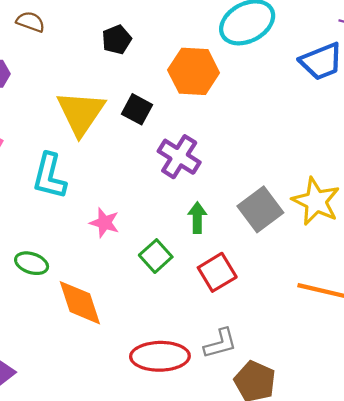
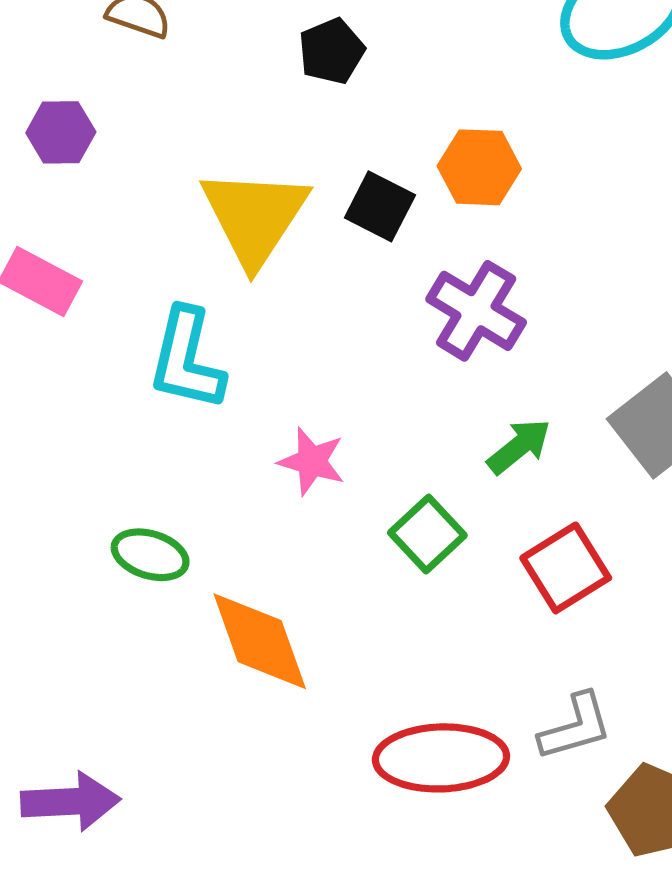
orange hexagon: (194, 71) -> (479, 167), moved, size x0.7
green arrow: (197, 218) -> (519, 446), turned 52

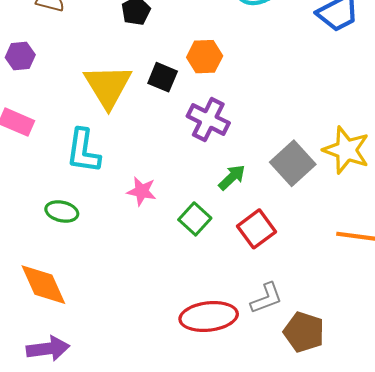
green ellipse: (150, 555) -> (62, 211), moved
orange diamond: (260, 641) -> (43, 285), moved

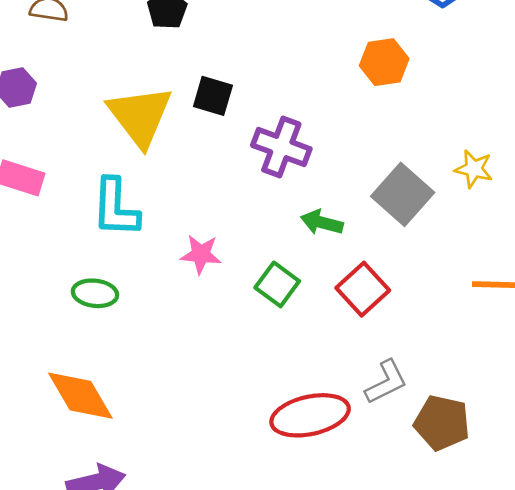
orange hexagon: (205, 57) -> (384, 62), moved
yellow star: (346, 150) -> (474, 169), size x0.6
green arrow: (232, 177) -> (322, 222), turned -116

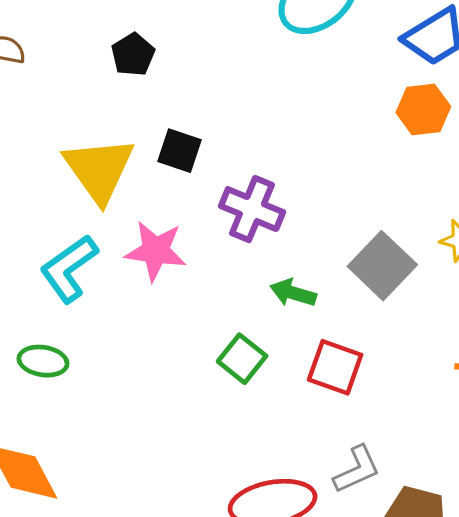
orange hexagon: (384, 62) -> (423, 109), moved
cyan L-shape: (116, 208) -> (69, 269), turned 50
pink star: (201, 254) -> (156, 251), moved, size x1.4
red square: (363, 289) -> (335, 367), turned -30

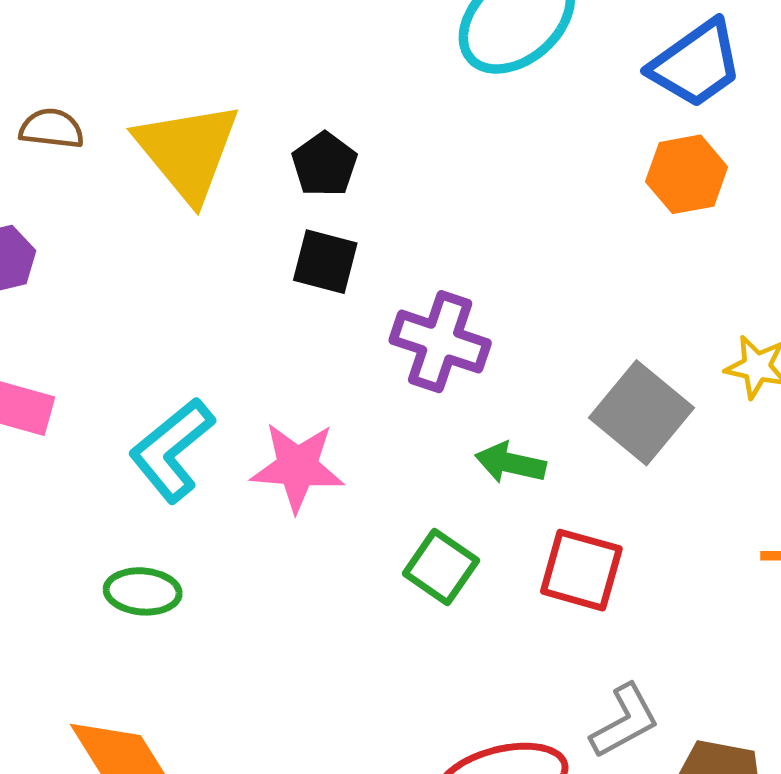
black pentagon: (133, 55) -> (325, 164), moved
yellow triangle: (99, 170) -> (188, 151), moved
pink star: (156, 251) -> (297, 467), moved

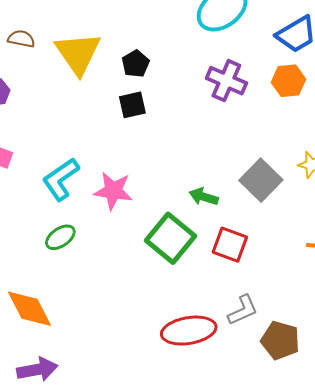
black square: (325, 262) -> (132, 105), turned -32
purple cross: (440, 342) -> (226, 81), moved
green square: (441, 567) -> (170, 238), size x1.6
green ellipse: (143, 591) -> (60, 237), moved, turned -44

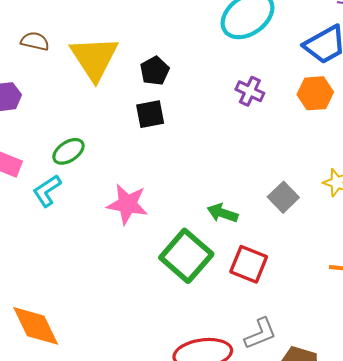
purple cross: (226, 81) -> (250, 91), size x0.7
cyan L-shape: (61, 179) -> (47, 191), moved, size x0.7
gray square: (261, 180) -> (283, 197), size x0.7
green ellipse: (60, 237) -> (68, 151), moved

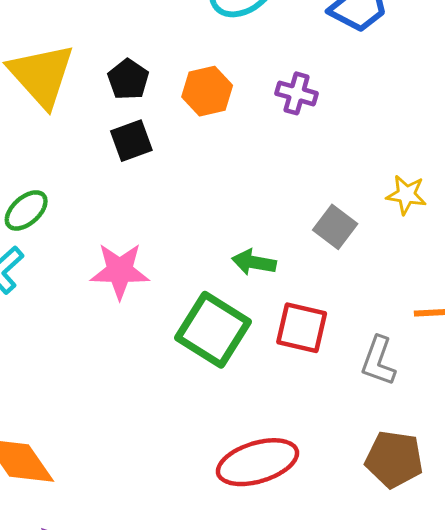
purple cross: (250, 91) -> (297, 93), moved
orange hexagon: (315, 93) -> (207, 91), moved
gray L-shape: (260, 334) -> (378, 361), moved, turned 141

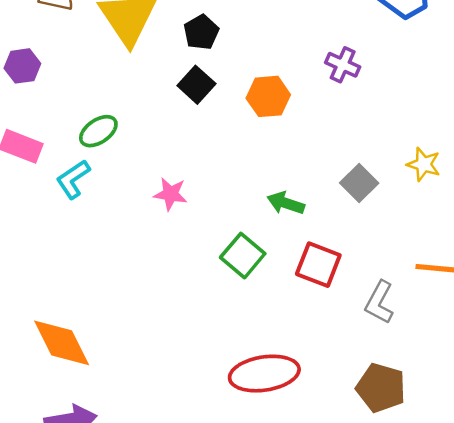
orange hexagon: (207, 91) -> (268, 96), moved
black square: (131, 141) -> (196, 85), turned -36
pink star: (120, 271) -> (171, 194), size x0.7
green square: (213, 330) -> (243, 256), size x0.7

